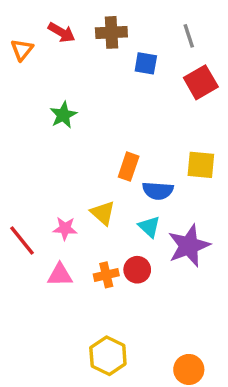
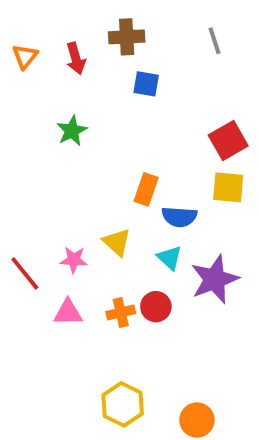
red arrow: (62, 32) -> (76, 58), moved, turned 44
blue square: (146, 63) -> (146, 84), moved
red square: (201, 82) -> (228, 141), moved
orange circle: (189, 369) -> (197, 420), moved

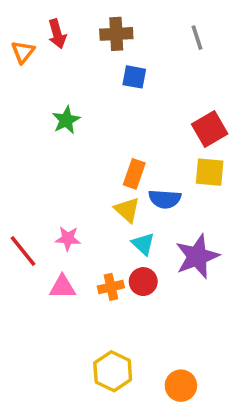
red arrow: (76, 58) -> (57, 34), moved
yellow triangle: (117, 242) -> (127, 210), moved
cyan triangle: (170, 258) -> (143, 244), moved

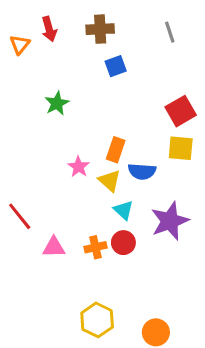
blue square: (134, 77) -> (116, 66), turned -30
pink star: (68, 238) -> (79, 167), moved, turned 30

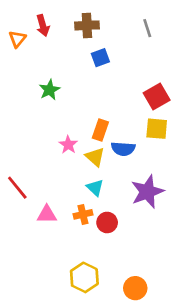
cyan triangle: (123, 210) -> (95, 188), moved
red circle: (123, 243) -> (107, 222), moved

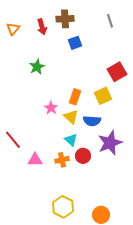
red arrow: (43, 25) -> (42, 27), moved
yellow square: (157, 129) -> (103, 96), moved, turned -30
blue semicircle: (123, 149) -> (92, 121), moved
red circle: (107, 222) -> (83, 156), moved

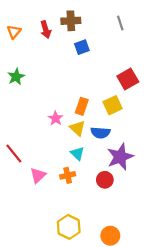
green star: (37, 67) -> (16, 77), moved
red circle: (83, 156) -> (105, 180), moved
pink triangle: (35, 160) -> (38, 175), turned -42

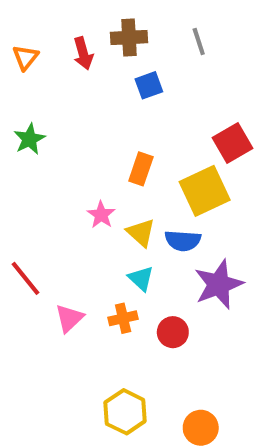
gray line: (120, 23) -> (199, 41), moved
yellow square: (113, 105) -> (205, 191), size x1.4
orange rectangle: (82, 106) -> (141, 169), moved
red circle: (105, 180) -> (173, 332), moved

